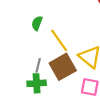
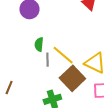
gray line: (38, 65) -> (48, 60), moved

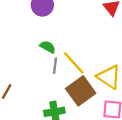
green semicircle: (39, 44) -> (48, 47), turned 104

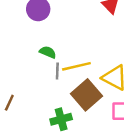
yellow line: (74, 63) -> (76, 66), turned -56

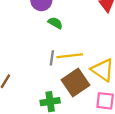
green semicircle: (48, 52) -> (55, 23), moved

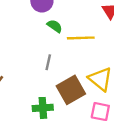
yellow line: (70, 56) -> (81, 38), moved

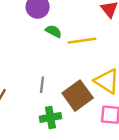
gray line: (48, 62) -> (42, 85), moved

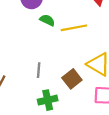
brown square: (78, 96) -> (72, 79), size x0.7

